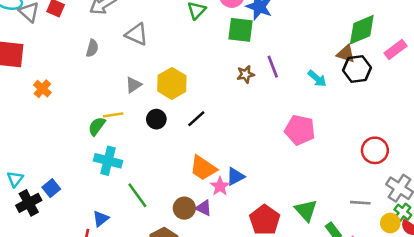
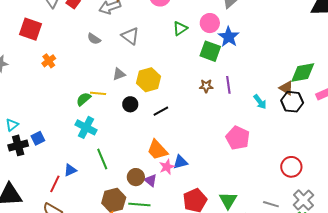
gray semicircle: (92, 48) -> (94, 39), turned 96

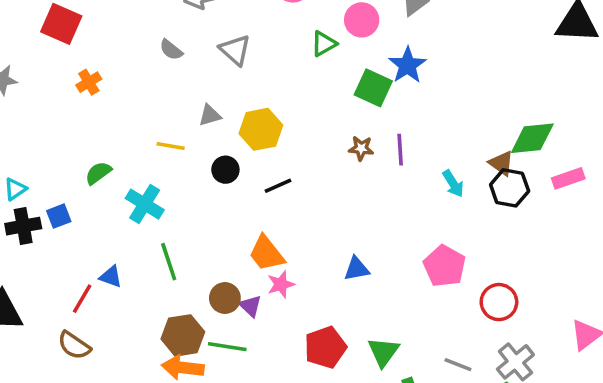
pink circle: (210, 23) -> (362, 20), moved
green semicircle: (84, 99) -> (98, 173), moved
pink pentagon: (238, 138) -> (444, 266), moved
blue triangle: (180, 162) -> (357, 269), moved
blue triangle: (70, 170) -> (111, 277), turned 40

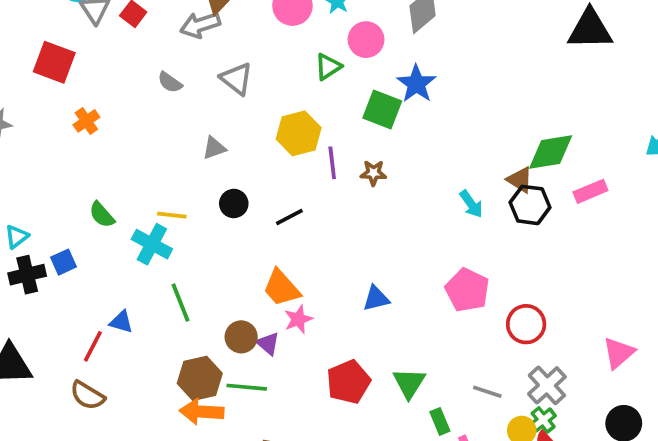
yellow hexagon: (261, 129) -> (299, 133), moved
yellow line: (171, 146) -> (172, 215), moved
purple line: (400, 150) -> (332, 163), moved
green semicircle: (98, 173) -> (102, 215), turned -92

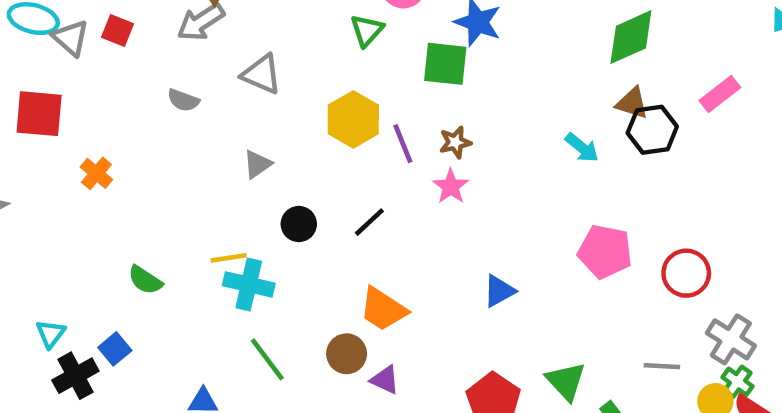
green diamond: (551, 152) -> (631, 37), moved
cyan cross: (152, 244) -> (249, 284), moved
pink star: (298, 319) -> (451, 186), moved
brown circle: (241, 337) -> (347, 354), moved

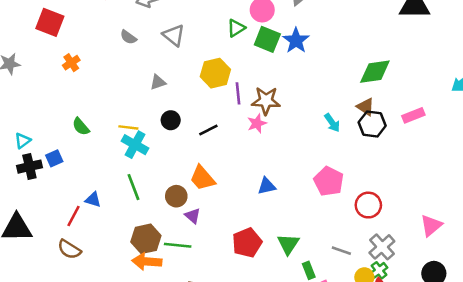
green square: (445, 64) -> (267, 39), moved
brown star: (455, 142) -> (266, 101), size x1.6

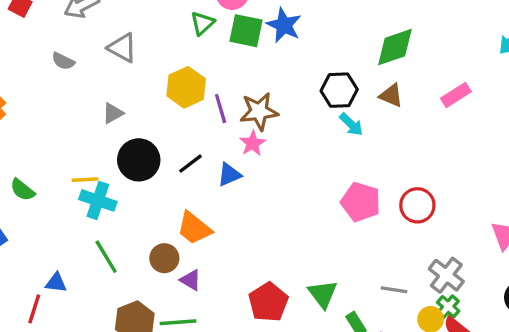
black circle: (171, 120) -> (139, 160), size x1.6
black hexagon: (372, 124) -> (339, 90), moved
blue triangle: (267, 186) -> (229, 175), moved
red circle: (368, 205) -> (417, 205), moved

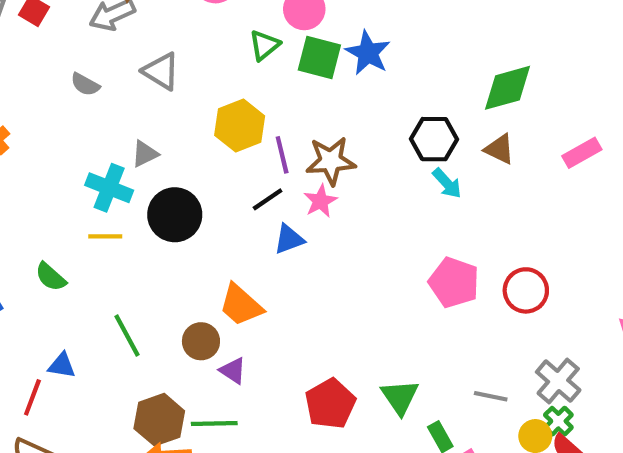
black line: (190, 164) -> (268, 199), moved
green semicircle: (22, 190) -> (51, 277), moved
cyan cross: (98, 200) -> (109, 188), moved

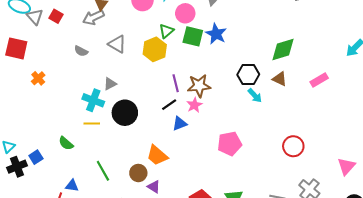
yellow hexagon: (240, 126) -> (155, 49), moved
pink pentagon: (454, 282) -> (230, 144), moved, turned -30

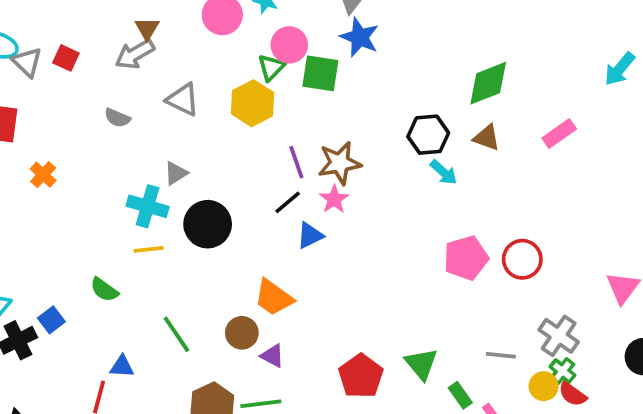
pink circle: (185, 13) -> (289, 45), moved
blue star: (216, 34) -> (360, 37), moved
pink pentagon: (230, 144) -> (466, 258), moved

